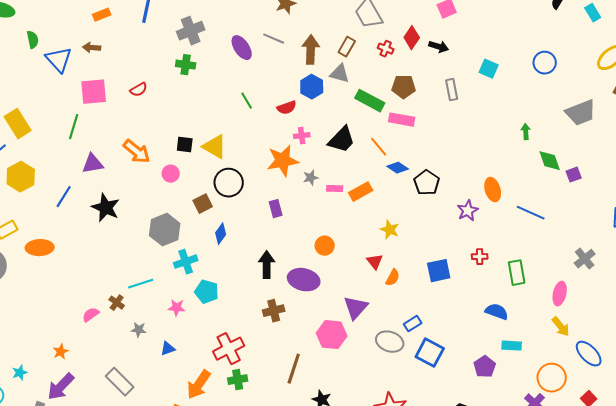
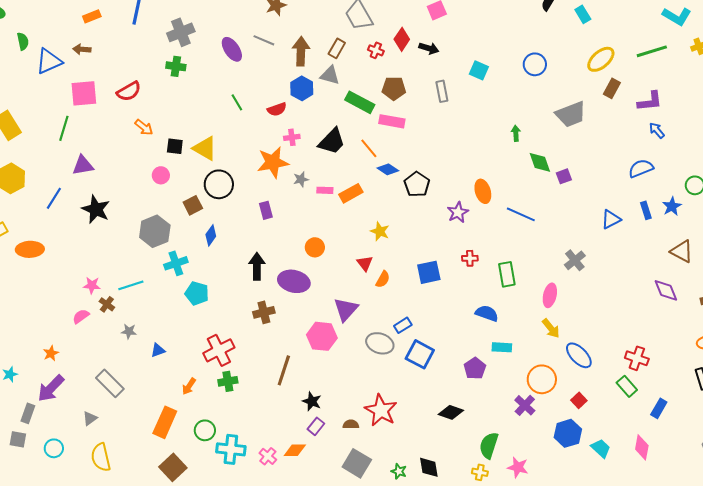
blue triangle: (59, 60) -> (49, 61), turned 48
red semicircle: (139, 90) -> (129, 91), size x1.4
orange arrow: (137, 152) -> (144, 127), moved, size x0.7
pink star: (177, 308) -> (92, 285), moved
orange arrow: (199, 385) -> (189, 386), size x0.6

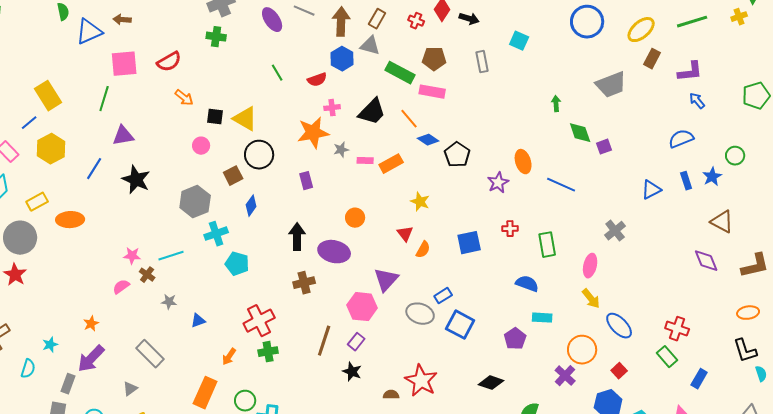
blue circle: (535, 64) -> (587, 22), moved, size x1.4
purple rectangle: (316, 426) -> (356, 342), moved

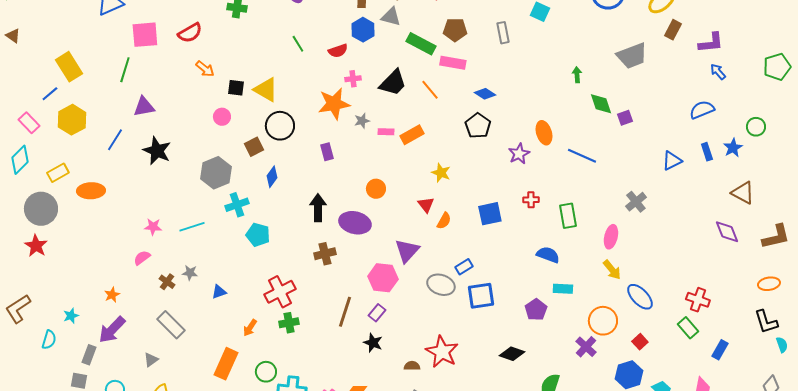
blue diamond: (428, 140) -> (485, 94), moved
brown cross: (147, 275) -> (167, 282), moved
blue square: (460, 325) -> (481, 296), turned -36

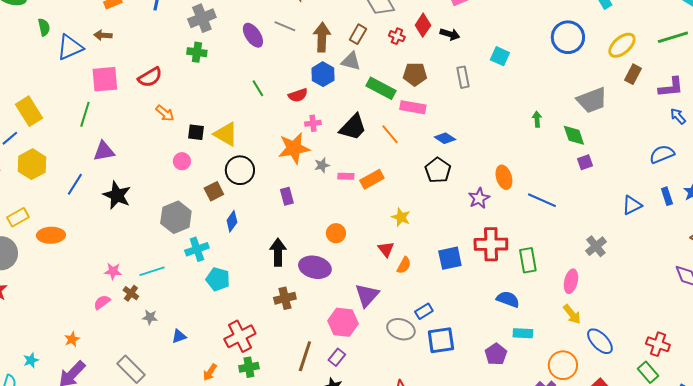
green diamond: (601, 104) -> (574, 135), moved
red cross: (531, 200) -> (491, 244), size x2.0
brown cross: (167, 282) -> (131, 293), moved

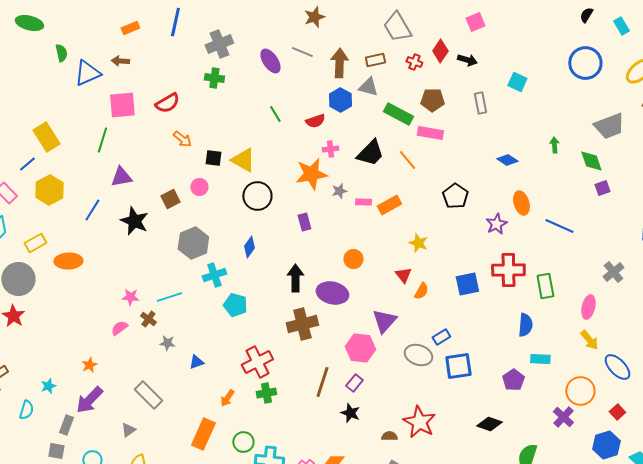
brown rectangle: (358, 34) -> (375, 60), turned 48
blue diamond: (445, 138) -> (507, 160), moved
brown square: (214, 191) -> (170, 199), moved
brown cross: (285, 298) -> (302, 324), size x1.4
blue semicircle: (508, 299) -> (525, 325), turned 75

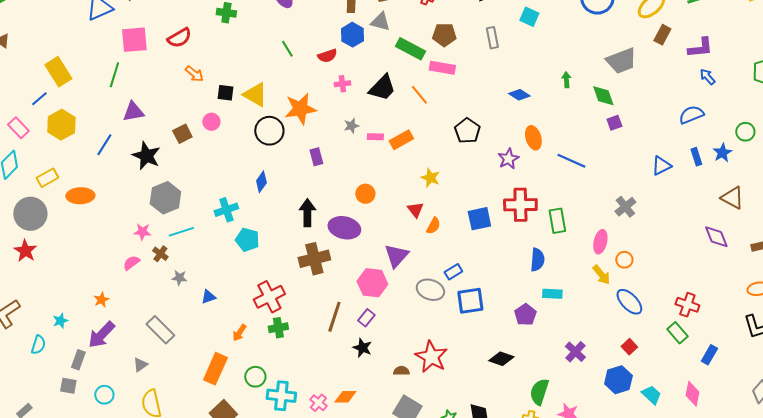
orange star: (311, 174) -> (300, 109), moved
gray hexagon: (193, 243) -> (165, 198), moved
orange circle: (580, 391) -> (624, 260), moved, size x0.6

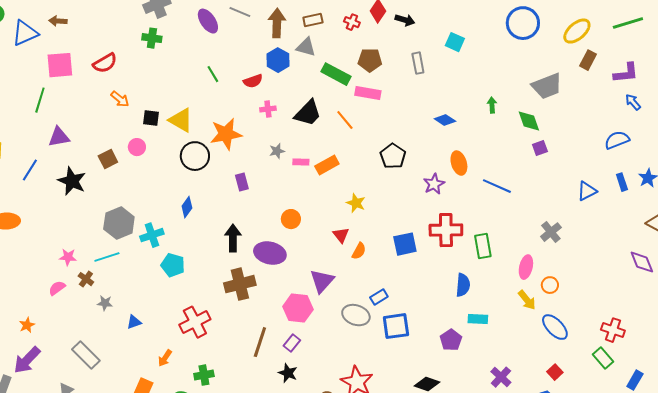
gray hexagon: (165, 198) -> (119, 223), moved
green cross: (278, 328) -> (204, 375), moved

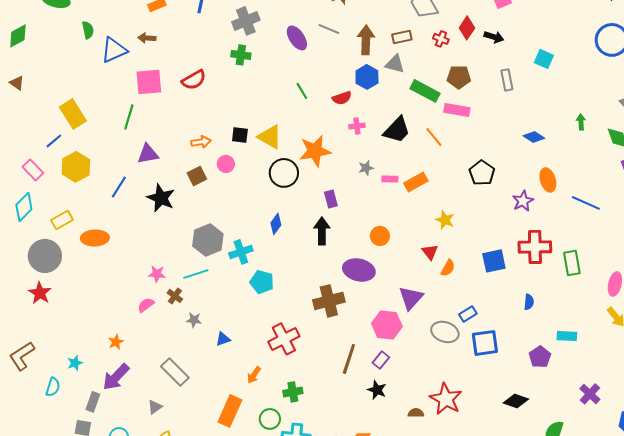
orange arrow: (120, 99) -> (201, 142), moved, turned -48
black arrow: (233, 238) -> (322, 231), moved
blue semicircle: (463, 285) -> (529, 302), moved, size x0.7

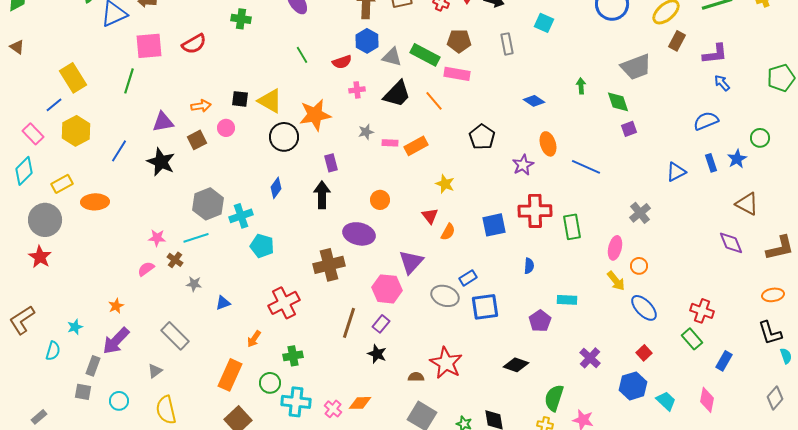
gray triangle: (395, 64) -> (392, 57), moved
purple triangle: (148, 154) -> (163, 122), moved

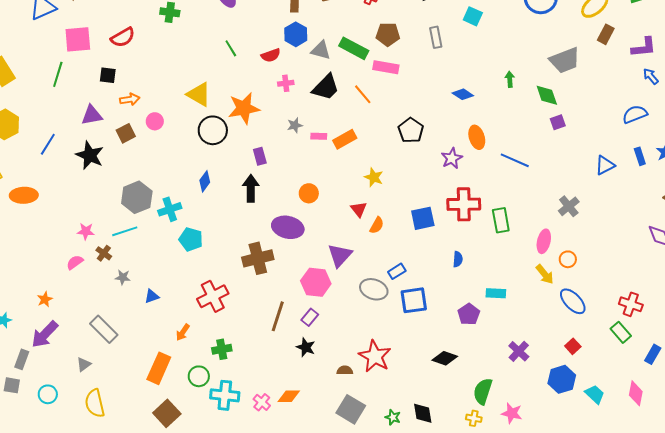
black square: (240, 99) -> (108, 75), moved

